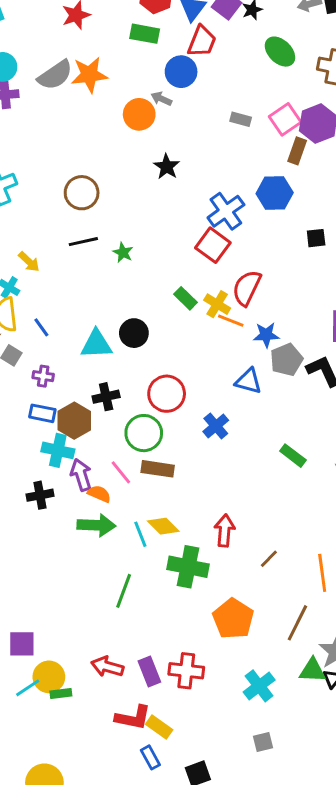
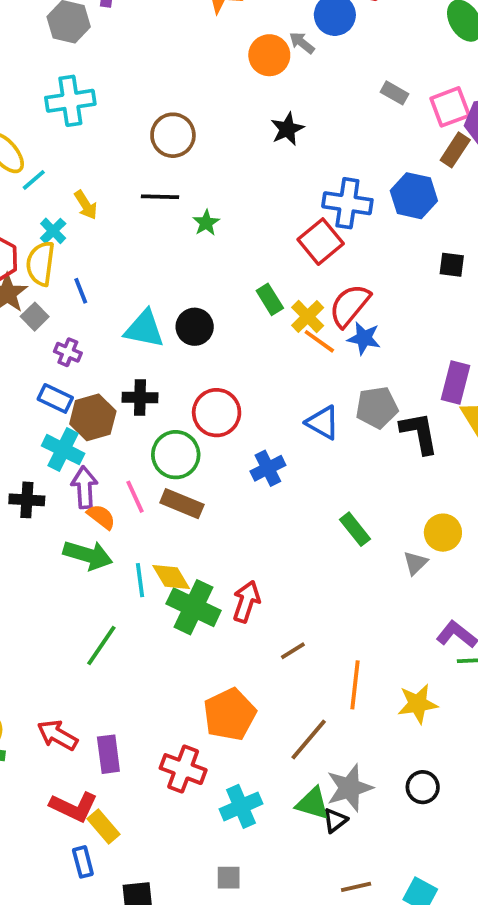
blue cross: (226, 211) -> (347, 203), turned 30
blue star: (266, 335) -> (364, 338), moved
green cross: (188, 567) -> (194, 607), moved
red cross: (186, 671) -> (183, 769), moved

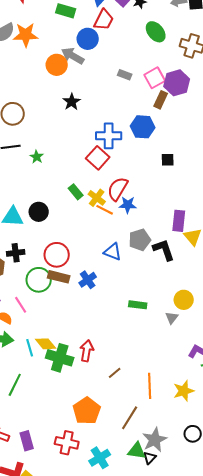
gray arrow: (302, 43) -> (73, 56), size x1.6
brown rectangle: (182, 504) -> (59, 277), moved
green rectangle: (355, 529) -> (138, 305), turned -36

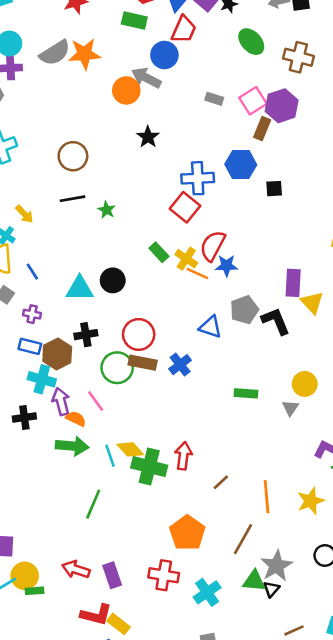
black square: (168, 160) -> (274, 189), moved

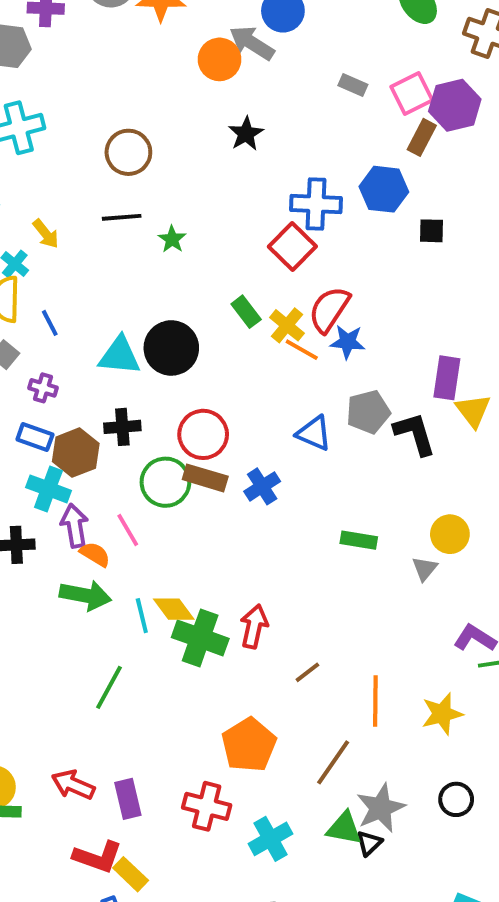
black circle: (113, 280) -> (171, 348), size x1.4

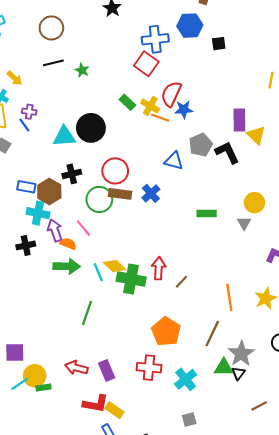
purple cross: (43, 388) -> (29, 112), moved
brown line: (307, 672) -> (182, 282), moved

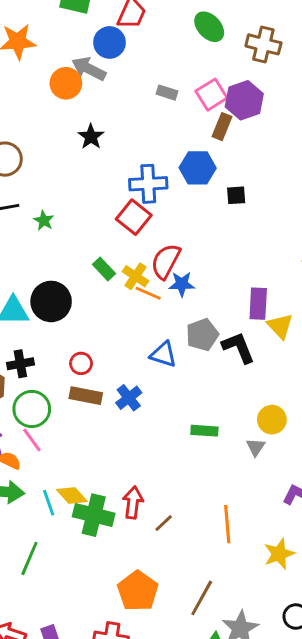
red circle: (115, 171) -> (81, 363), size x0.6
green circle: (99, 199) -> (32, 409), moved
orange line: (229, 297) -> (227, 524), moved

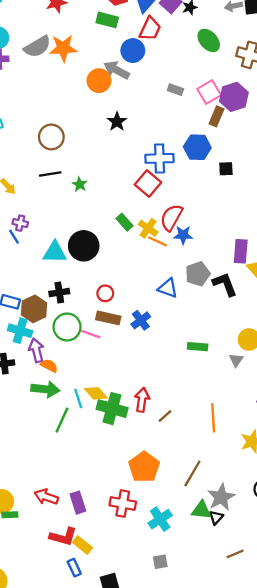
pink line: (32, 440) -> (91, 334), moved, turned -36
green line: (29, 558) -> (62, 420), moved

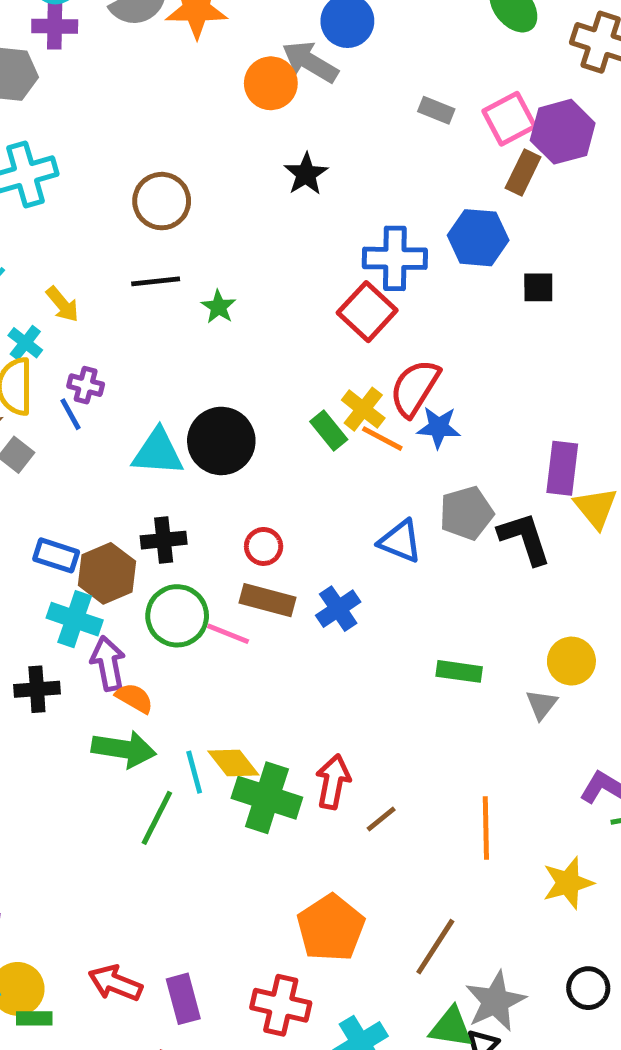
green rectangle: (124, 222) -> (329, 430), moved

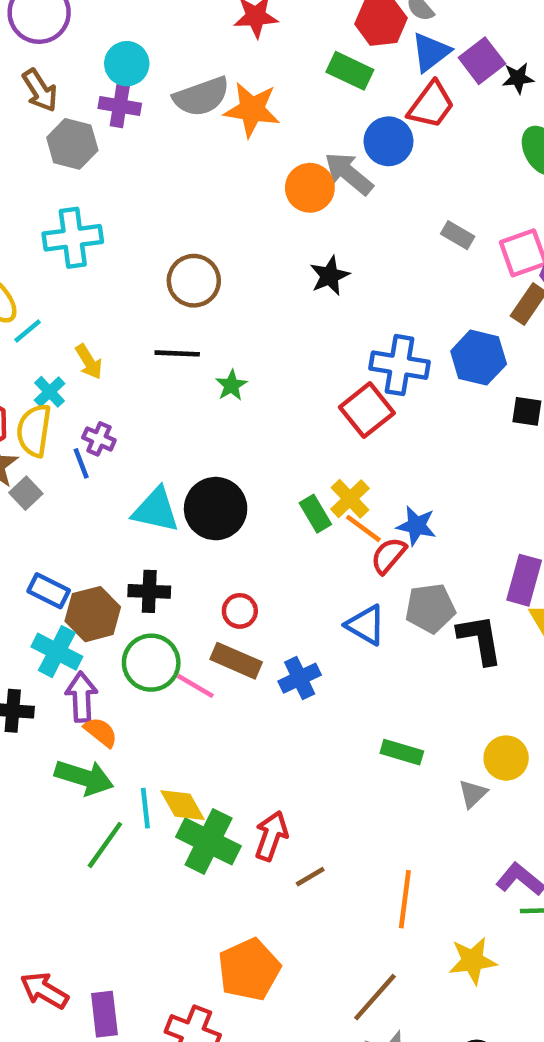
red semicircle: (415, 388) -> (389, 555), moved, size x0.7
brown line: (435, 947) -> (375, 997), moved

